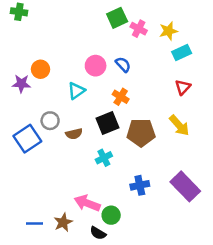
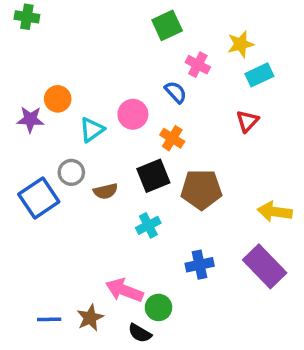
pink cross: (139, 29) -> (198, 65), moved
pink circle: (96, 66) -> (133, 114), moved
red triangle: (183, 87) -> (247, 121), moved
cyan triangle: (76, 91) -> (92, 130), moved
yellow arrow: (179, 125) -> (275, 212), moved, turned 140

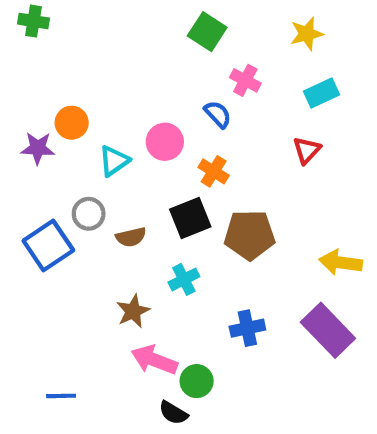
green square: (167, 25) -> (207, 32), turned -32
yellow star: (241, 44) -> (307, 34), moved
brown star: (90, 318) -> (133, 311), moved

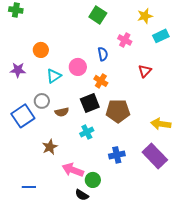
pink cross: (245, 80) -> (125, 40), moved
cyan rectangle: (322, 93) -> (161, 36), moved
blue semicircle: (218, 114) -> (103, 54), turned 32
orange circle: (72, 123) -> (41, 50), moved
brown star: (133, 311) -> (50, 147), moved

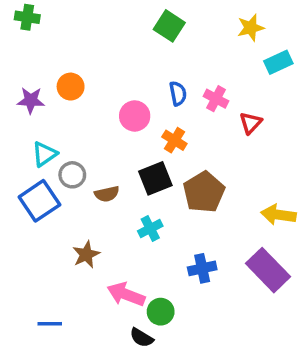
pink cross: (125, 40) -> (216, 99), moved
purple star: (18, 70) -> (31, 100), moved
cyan triangle: (54, 76) -> (45, 154), moved
brown pentagon: (118, 111) -> (204, 192), turned -30

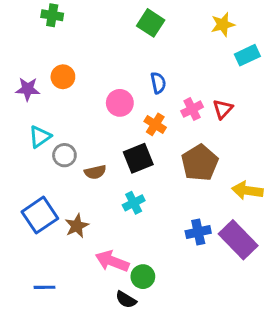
green cross: (27, 17) -> (52, 15), moved
pink cross: (216, 99) -> (192, 109), moved, turned 35
brown pentagon: (204, 192) -> (200, 163), moved
blue square: (39, 201) -> (40, 215), moved
blue cross: (202, 268) -> (198, 232), moved

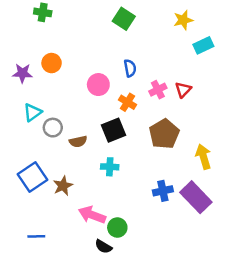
yellow arrow: (247, 191) -> (203, 157), turned 65
cyan cross: (134, 203) -> (110, 167), turned 30

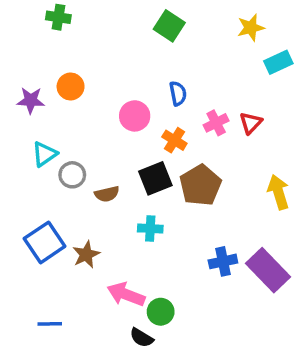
brown pentagon: (164, 134) -> (200, 185), moved
yellow arrow: (203, 157) -> (278, 192), moved

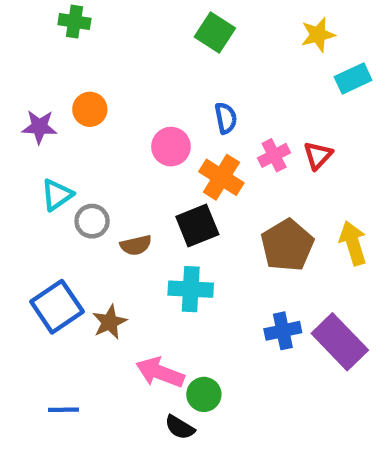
orange cross: (174, 140) -> (221, 177), size x1.4
brown pentagon: (200, 185) -> (287, 245), moved
cyan cross: (150, 229) -> (191, 289), size x1.4

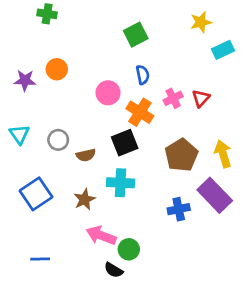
green square: (215, 33) -> (136, 35), moved, turned 30
cyan triangle: (57, 195) -> (19, 134), moved, turned -30
brown star: (110, 322) -> (84, 199), moved
purple rectangle: (340, 342) -> (215, 195), moved

